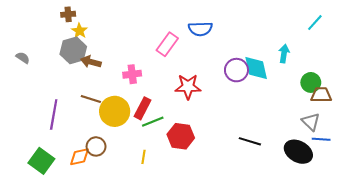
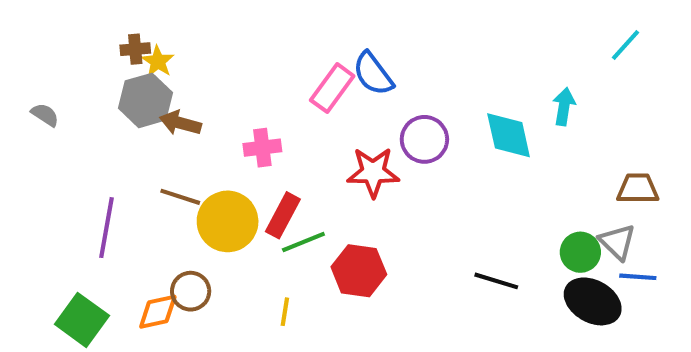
brown cross: (68, 14) -> (135, 49), moved
blue semicircle: (200, 29) -> (373, 74), moved, turned 55
purple circle: (236, 70) -> (424, 139), moved
green circle: (311, 82) -> (580, 252), moved

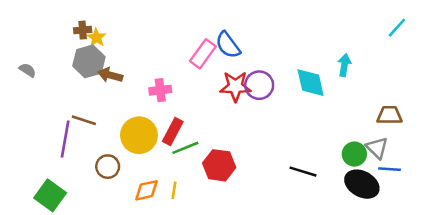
cyan line: (625, 45) -> (397, 28), moved
red star: (373, 172) -> (235, 86), moved
brown line: (180, 197) -> (84, 120), moved
brown circle: (191, 291) -> (108, 167), moved
orange diamond: (158, 312) -> (146, 190), moved

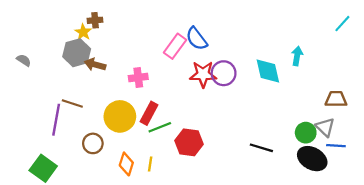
brown cross: (83, 30) -> (95, 20), moved
orange diamond: (146, 190) -> (126, 164), turned -60

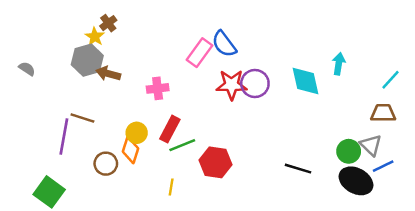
brown cross: (95, 20) -> (108, 23), turned -32
cyan line: (342, 24) -> (390, 80), moved
yellow circle: (120, 116) -> (137, 133), size x0.6
blue line: (336, 146) -> (383, 166), turned -30
orange diamond: (126, 164) -> (130, 150), moved

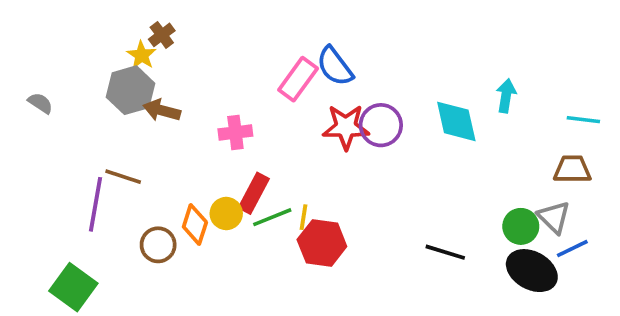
cyan line: (390, 80) -> (583, 120), turned 55
yellow circle: (137, 133) -> (226, 214), moved
yellow line: (171, 187) -> (304, 217), moved

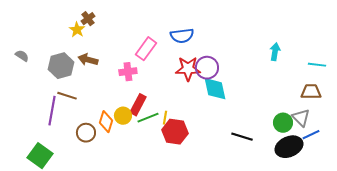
blue semicircle: (335, 66) -> (182, 36), turned -60
pink rectangle: (298, 79) -> (146, 49), moved
gray hexagon: (130, 90) -> (61, 66), moved
cyan diamond: (456, 121) -> (215, 89), moved
black ellipse: (532, 271) -> (289, 147), turned -52

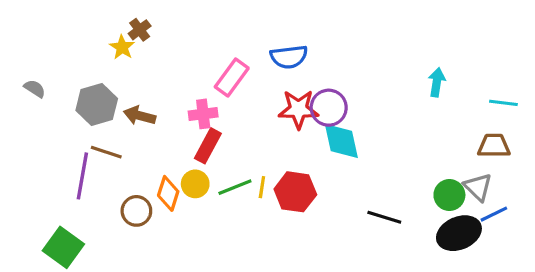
brown arrow: (88, 60) -> (140, 116), moved
red rectangle: (138, 105) -> (208, 146), moved
red hexagon: (175, 132) -> (295, 192), moved

